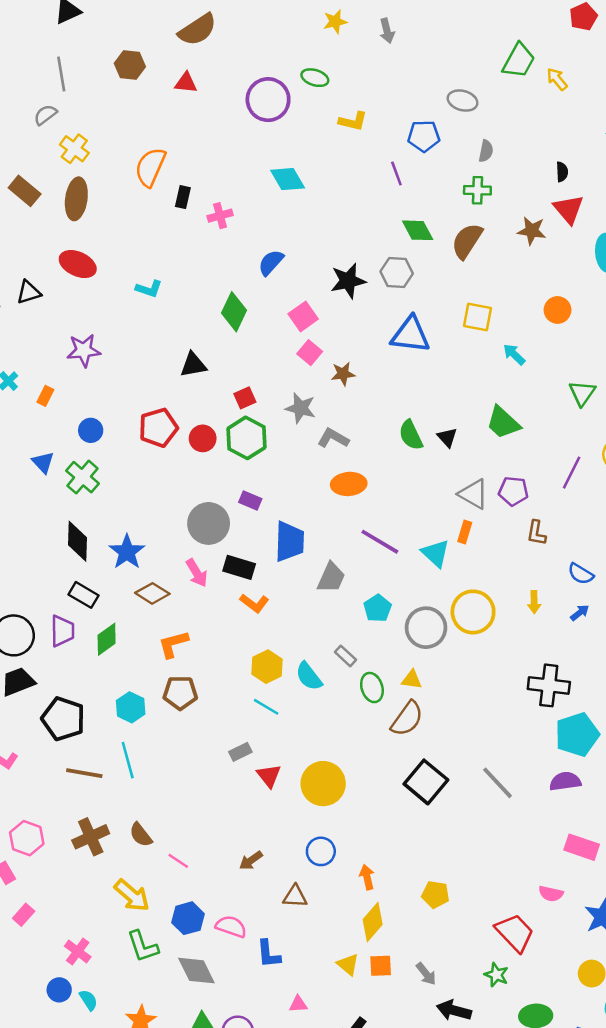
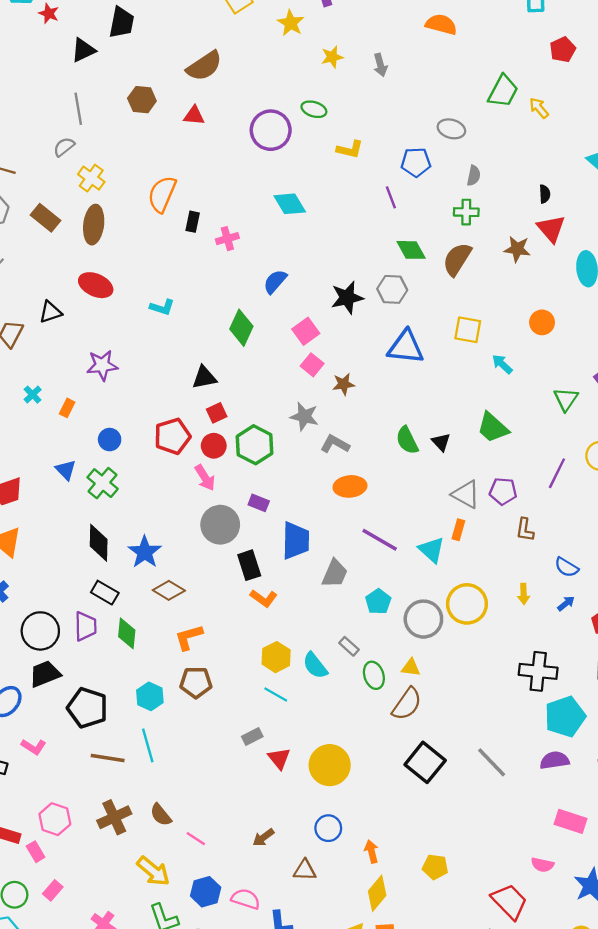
red square: (245, 398) -> (217, 413), moved
black rectangle: (239, 567) -> (249, 565), turned 56
pink arrow: (197, 573) -> (205, 478), moved
green diamond: (107, 639) -> (127, 633), turned -48

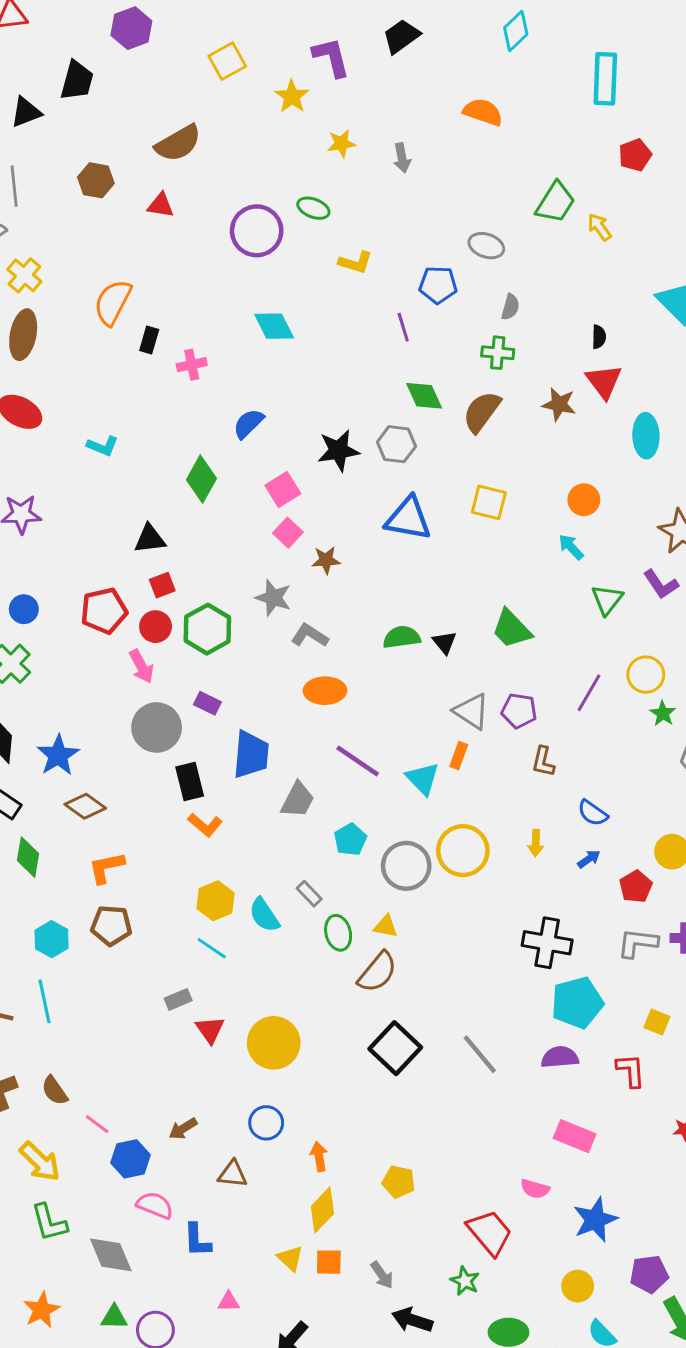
cyan arrow: (502, 364) -> (571, 547), moved
green semicircle: (407, 440) -> (402, 637), turned 104
blue hexagon: (206, 892) -> (130, 1159), moved

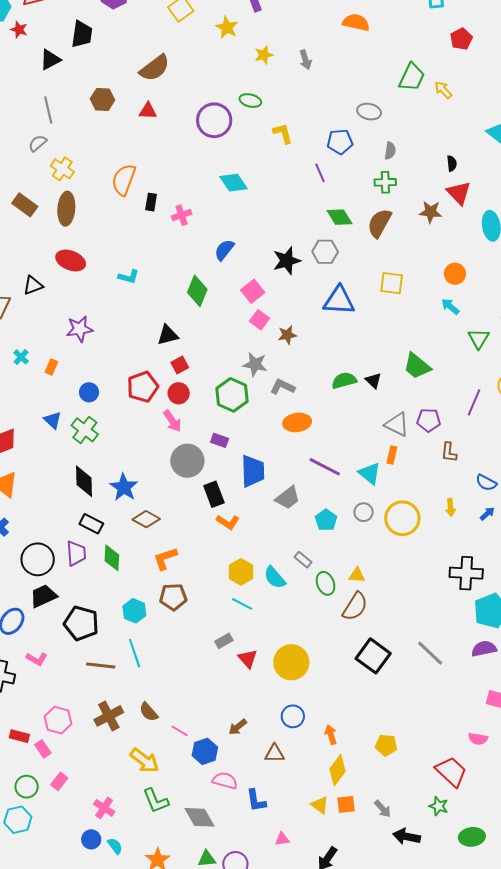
yellow L-shape: (355, 262) -> (283, 133), turned -115
green hexagon: (207, 629) -> (232, 395), moved
gray trapezoid: (298, 800) -> (288, 498), turned 32
gray circle: (406, 866) -> (364, 512), moved, size x0.6

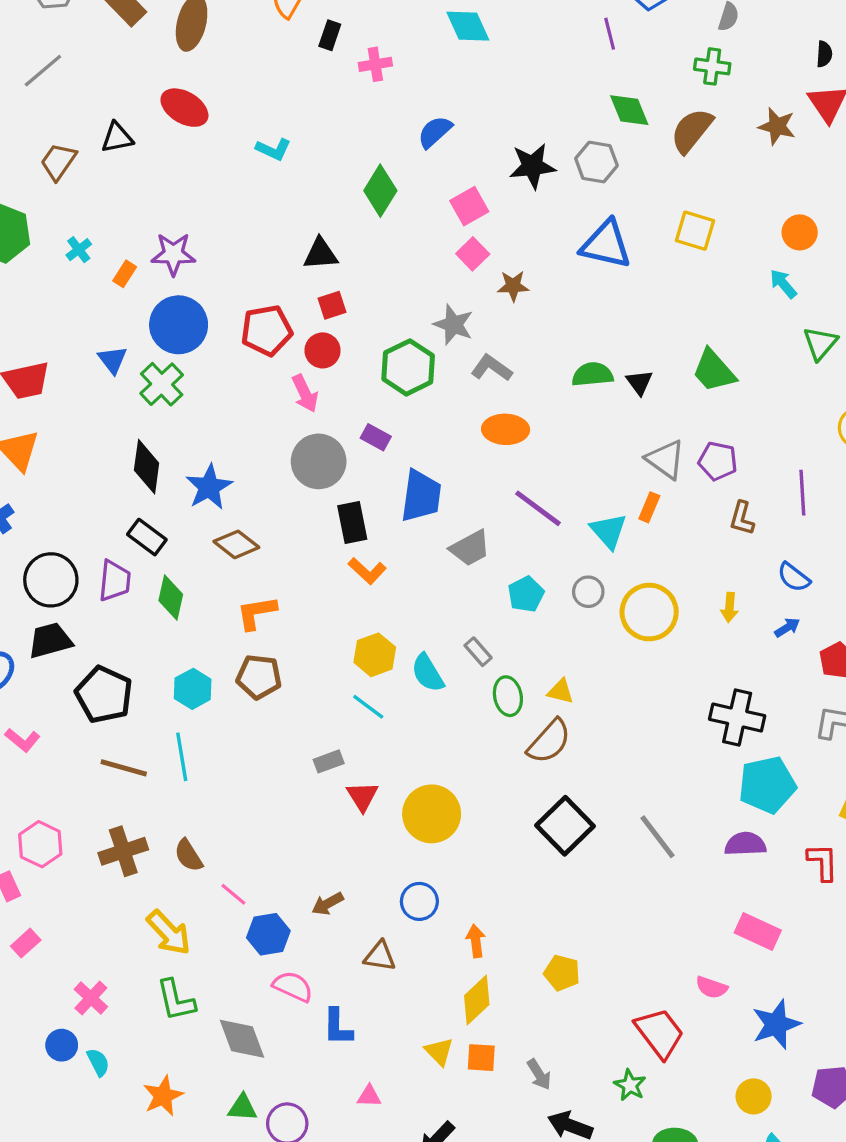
purple star: (80, 329) -> (173, 254), moved
blue circle: (89, 392) -> (179, 325), size x1.8
purple line: (474, 402) -> (802, 493), moved, turned -36

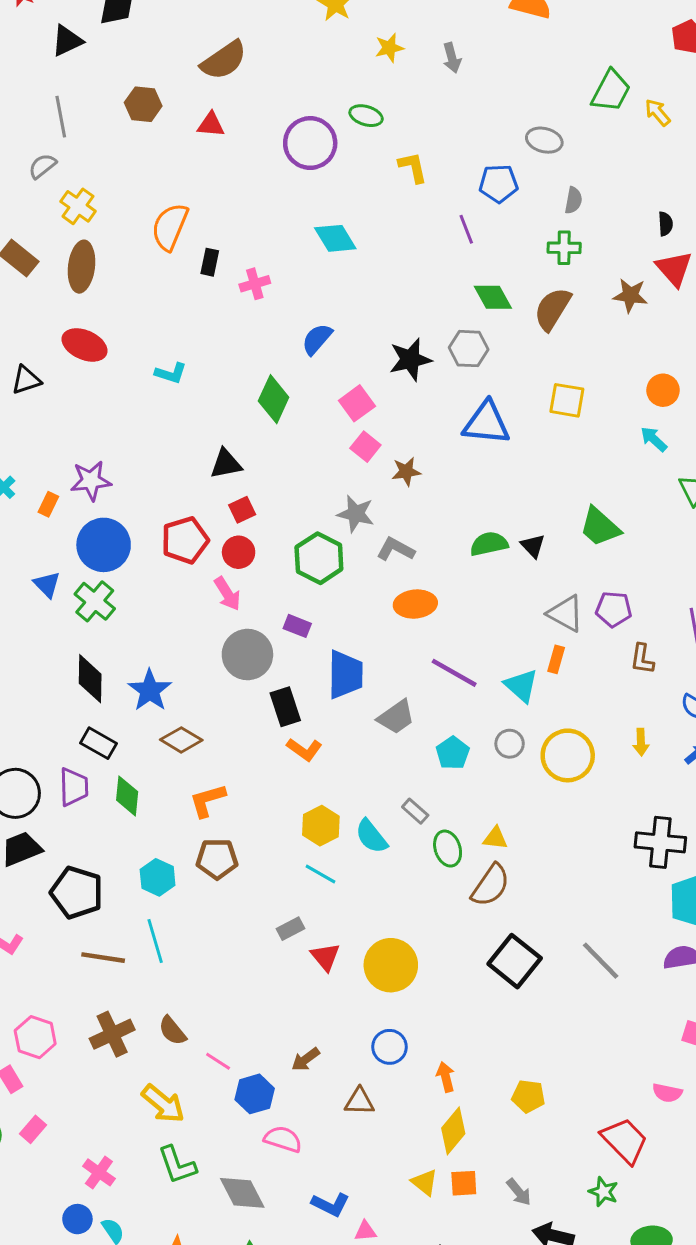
blue L-shape: (338, 1027) -> (331, 1204), moved, turned -57

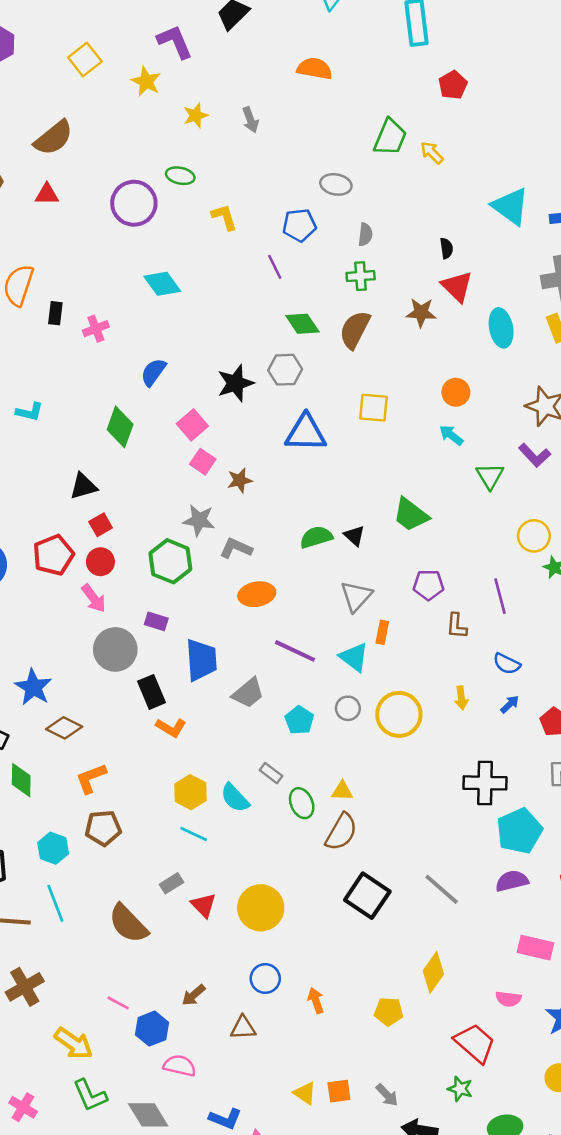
gray triangle: (566, 613) -> (356, 596), moved, turned 48
brown semicircle: (172, 1031) -> (128, 924), moved, size x1.6
yellow diamond: (453, 1131) -> (433, 972), moved

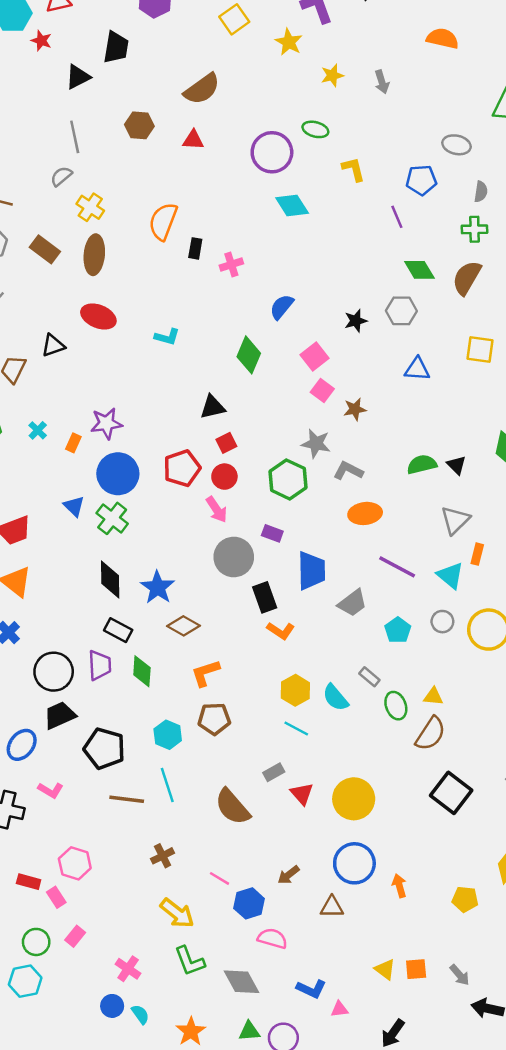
cyan diamond: (162, 284) -> (292, 205), moved
black star: (235, 383) -> (356, 321), size x0.7
blue triangle: (306, 433) -> (417, 369), size x0.7
blue circle: (265, 979) -> (354, 863), size x1.5
brown cross: (25, 987) -> (163, 856), moved, size x0.7

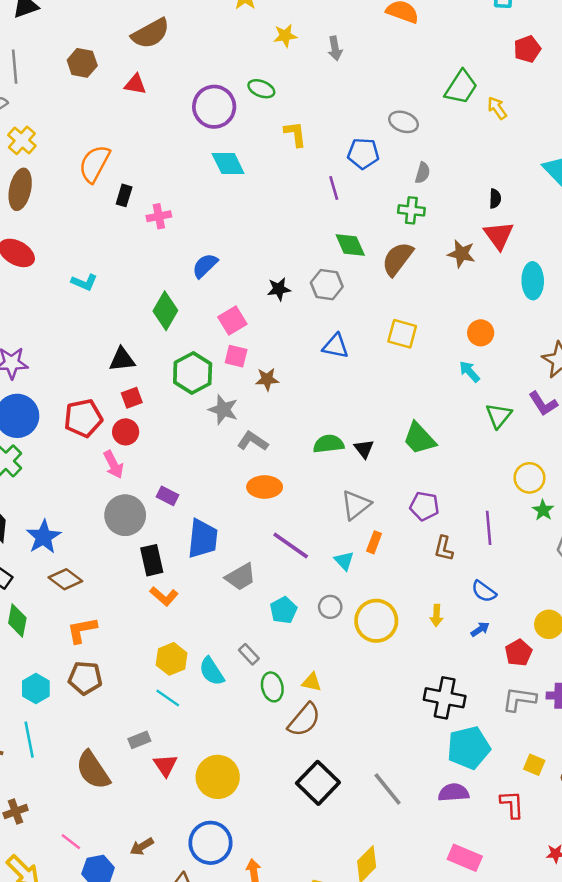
pink square: (322, 390) -> (236, 356), turned -30
green hexagon: (288, 479) -> (193, 373), moved
cyan triangle: (450, 575) -> (344, 561), size x0.7

